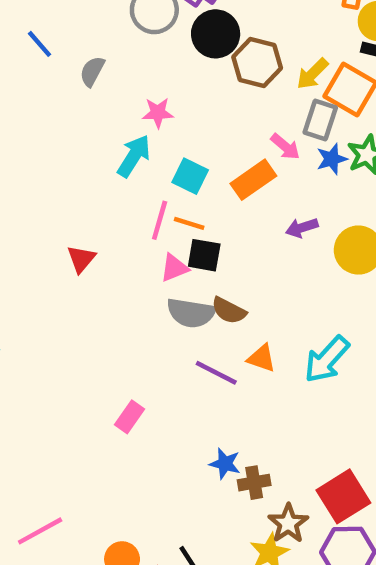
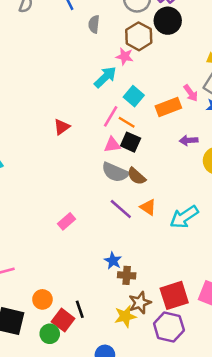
brown hexagon: (257, 63) -> (139, 36), moved
gray semicircle: (92, 71) -> (94, 24), turned -36

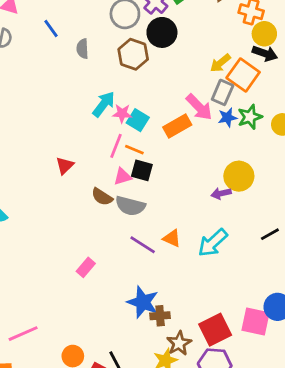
pink star: (125, 56) -> (122, 113), moved
pink arrow: (191, 93) -> (199, 107), size x1.5
purple arrow: (189, 140) -> (221, 193), moved
brown semicircle: (137, 176) -> (102, 197), moved
blue star: (113, 261) -> (143, 302), size x1.6

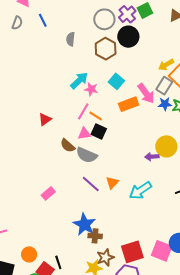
blue line: (51, 29) -> (43, 20), moved
cyan square: (138, 120) -> (116, 81), moved
orange triangle: (172, 238) -> (112, 183), turned 40

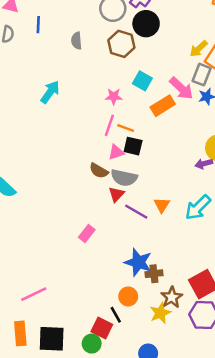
blue line: (43, 20) -> (38, 25), turned 40
cyan arrow: (79, 81) -> (50, 92), moved
red triangle: (45, 119) -> (116, 194), moved
orange circle: (29, 254) -> (128, 296), moved

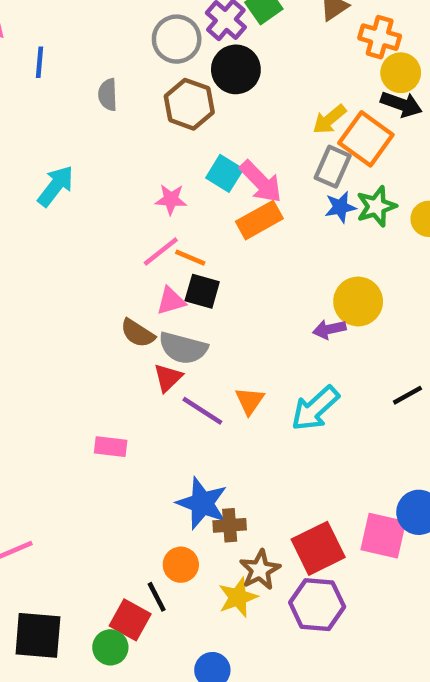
pink arrow: (181, 88) -> (261, 182), moved
pink line: (109, 125) -> (161, 251), turned 30
pink rectangle: (87, 233) -> (111, 447), turned 56

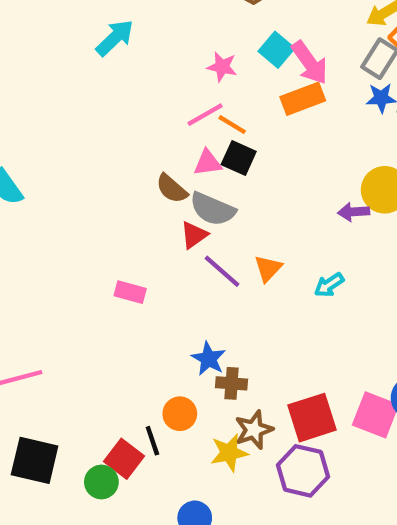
cyan arrow: (315, 408) -> (329, 285), size x0.6
blue star: (202, 503) -> (209, 359), size x0.7

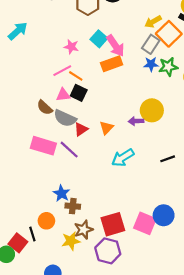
red triangle: (194, 235) -> (81, 129), moved
orange triangle: (268, 268) -> (106, 128), moved
cyan arrow: (329, 285) -> (123, 158), size x1.5
pink rectangle: (130, 292) -> (43, 146), moved, size x1.6

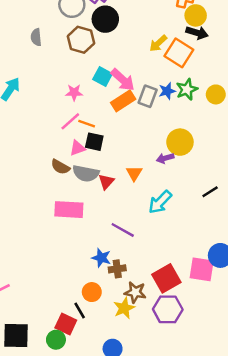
gray rectangle: (151, 44) -> (148, 96), moved
purple line: (69, 150) -> (123, 230), moved
brown star: (84, 230) -> (135, 292), turned -30

